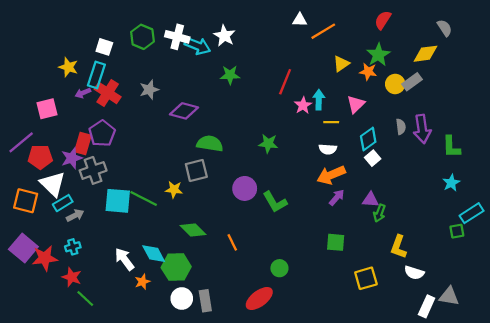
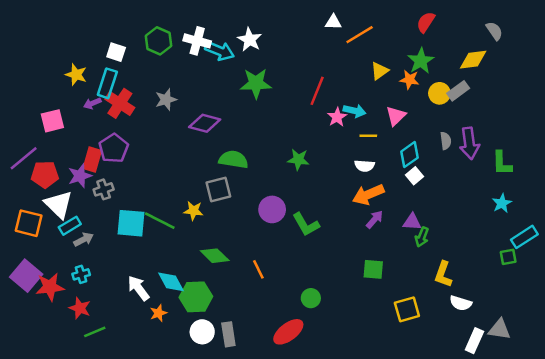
green star: (230, 75) -> (256, 83), size x1.4
cyan arrow: (319, 100) -> (355, 111), turned 102
gray cross: (93, 170) -> (104, 189), size x0.7
green line: (85, 299) -> (95, 332), turned -66

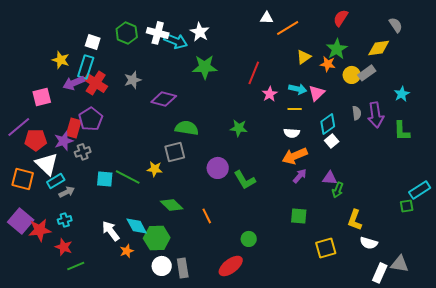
purple arrow: (92, 103) -> (74, 83), size x1.5
cyan arrow: (355, 111) -> (298, 89), moved
cyan star: (502, 203) -> (402, 94), moved
cyan square: (131, 223) -> (105, 179), size x0.7

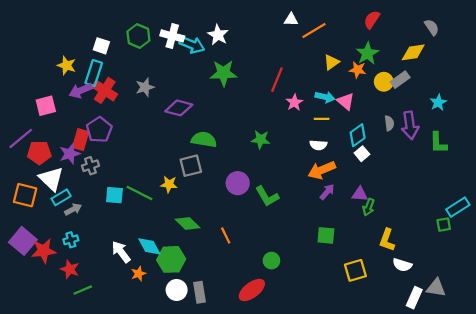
pink triangle: (317, 93) -> (346, 101), turned -36

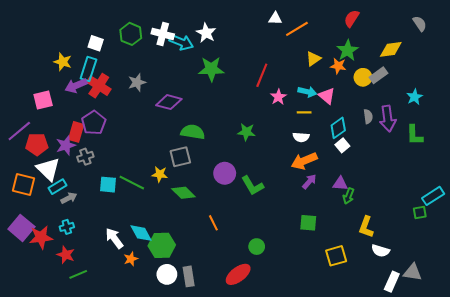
gray semicircle: (432, 27) -> (420, 24), moved
green diamond: (188, 223) -> (183, 193), moved

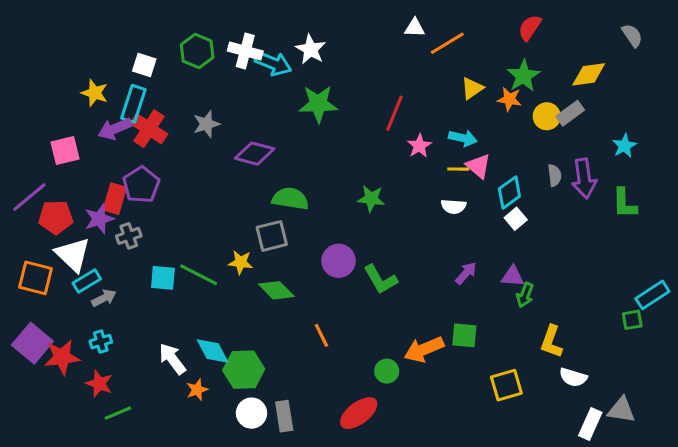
pink triangle: (327, 96) -> (478, 166), moved
orange arrow: (304, 161) -> (424, 349), moved

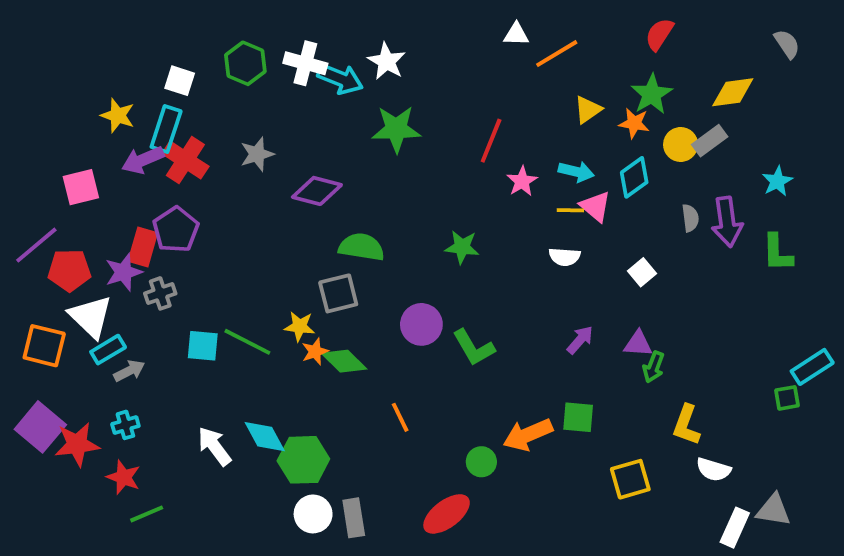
cyan diamond: (509, 192) -> (634, 177), moved
orange star: (197, 390) -> (315, 351), moved

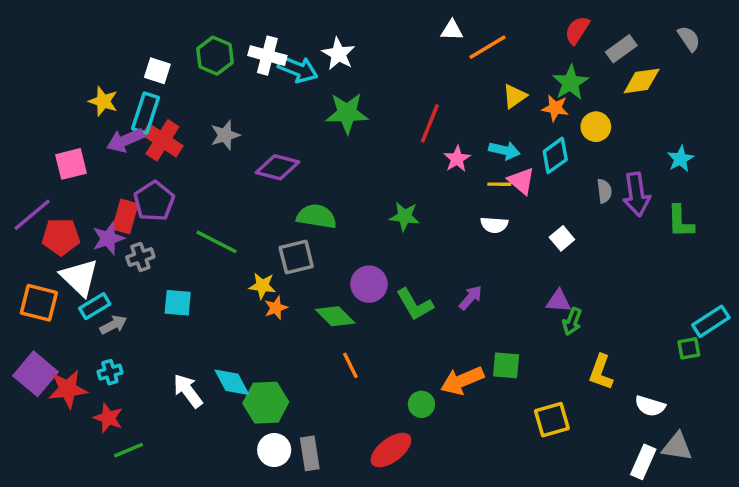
gray rectangle: (710, 141) -> (621, 49), moved
purple arrow: (580, 340) -> (471, 298), moved
green line: (247, 342) -> (217, 242), moved
green diamond: (344, 361) -> (335, 316), moved
white semicircle: (713, 469) -> (650, 406), moved

